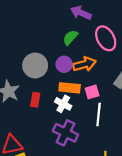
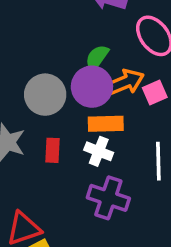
green semicircle: (70, 37) -> (97, 58), moved
purple circle: (64, 64) -> (92, 87), size x1.5
pink square: (92, 92) -> (155, 93), moved

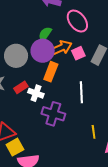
orange rectangle: (106, 124) -> (51, 72), turned -66
red rectangle: (52, 150) -> (21, 87), turned 56
white cross: (99, 151) -> (36, 93), moved

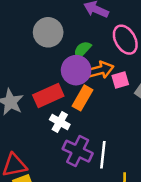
gray circle: (16, 56) -> (48, 32), moved
red rectangle: (21, 87) -> (48, 96), moved, size x1.6
white line: (81, 92) -> (103, 155), moved

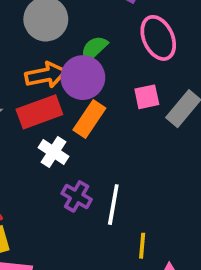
orange arrow: (100, 70) -> (46, 75), moved
purple cross: (78, 151) -> (77, 196), size x0.7

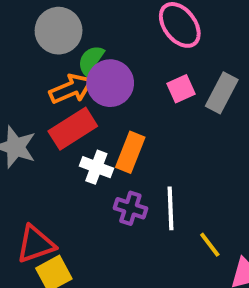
green semicircle: (94, 48) -> (91, 60), moved
orange rectangle: (89, 119) -> (130, 152), moved
yellow line: (142, 246) -> (210, 245), turned -30

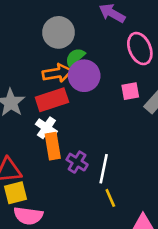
orange rectangle: (130, 152) -> (53, 146), moved, turned -45
white cross: (96, 167) -> (46, 128), moved
yellow line: (210, 245) -> (110, 198), moved

